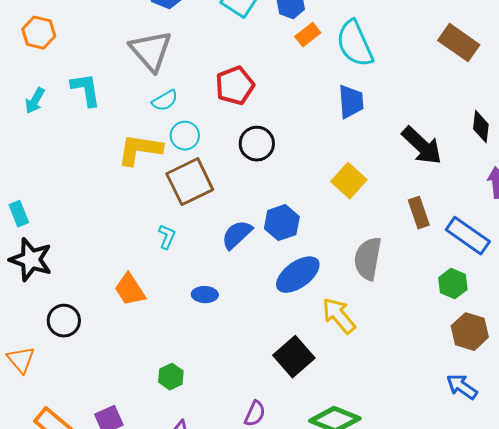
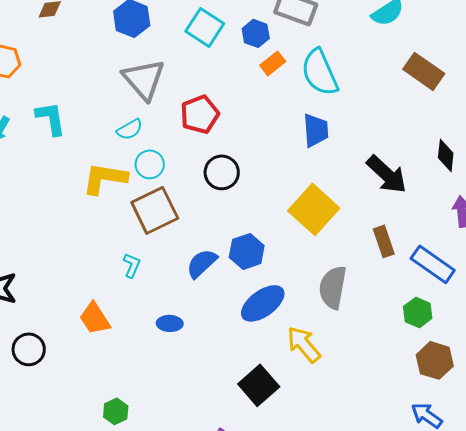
gray triangle: (151, 51) -> (144, 79), moved
yellow square: (349, 181) -> (314, 209), size x1.4
green hexagon: (171, 377) -> (116, 411), moved

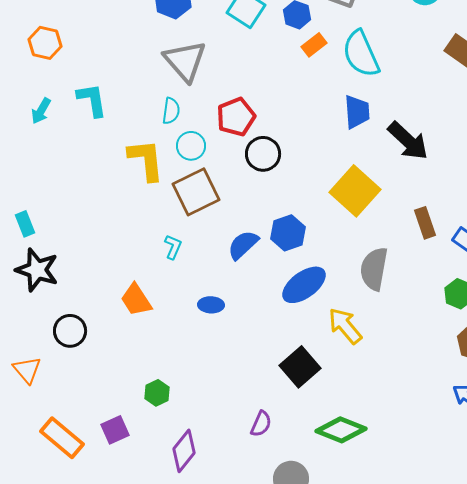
red pentagon: (200, 114) -> (236, 117), moved
cyan semicircle: (130, 129) -> (171, 111), turned -52
black arrow: (387, 174) -> (408, 141), moved
yellow L-shape: (105, 178) -> (146, 160), turned 75

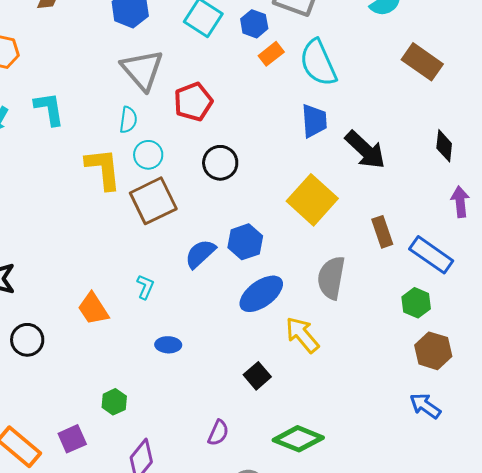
red pentagon: (236, 117) -> (193, 102), moved
cyan L-shape: (173, 247) -> (145, 287), moved
blue ellipse: (211, 305) -> (168, 345), moved
black square: (300, 367) -> (257, 376), size x0.7

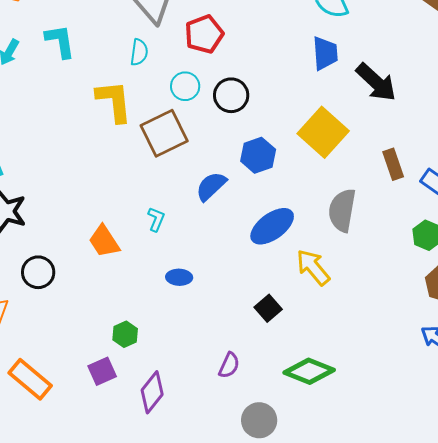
cyan circle: (148, 155) -> (185, 86), moved
blue hexagon: (245, 242) -> (258, 155), moved
purple square: (72, 439) -> (102, 371), moved

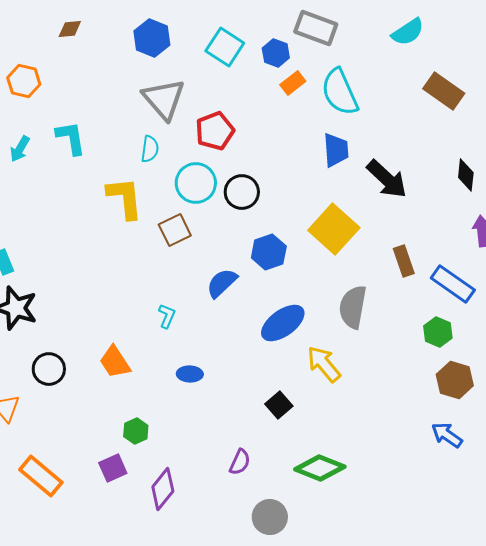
cyan circle: (185, 86) -> (196, 183), size x1.4
brown square: (164, 133) -> (175, 230), size x0.7
orange trapezoid: (104, 241) -> (115, 362), moved

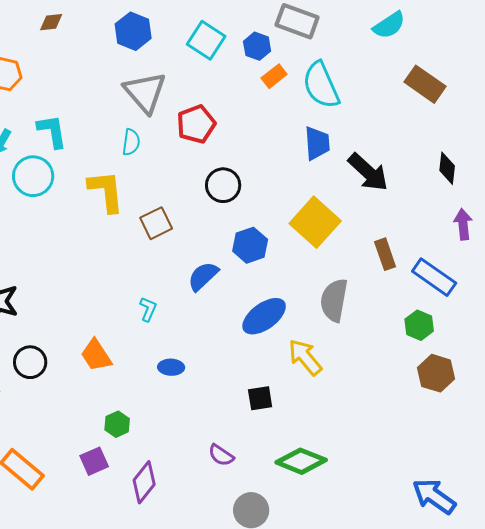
cyan circle: (196, 183) -> (33, 176), moved
black square: (279, 405) -> (260, 398), turned 32
blue arrow: (447, 435) -> (434, 496), moved, size x1.4
purple semicircle: (240, 462) -> (221, 455), turned 100

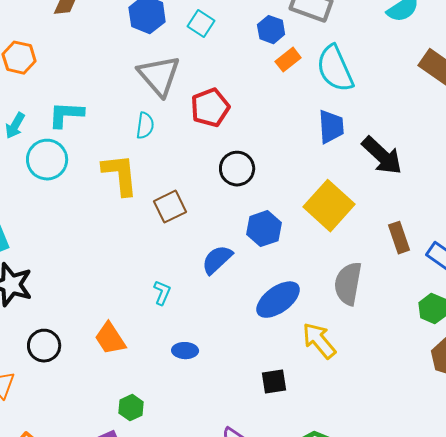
cyan square: (206, 40) -> (201, 24), moved, size x0.7
cyan L-shape: (52, 131) -> (66, 115), turned -78

